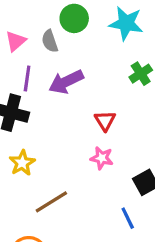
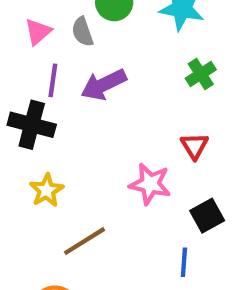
red triangle: (105, 121) -> (194, 146), moved
pink star: (102, 158) -> (150, 184), size x1.4
blue line: (128, 218) -> (184, 262), turned 30

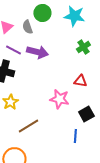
purple line: (53, 80) -> (13, 50), turned -70
purple arrow: (104, 85) -> (37, 52), turned -140
red triangle: (194, 146) -> (80, 81), turned -48

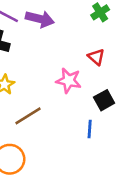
red triangle: (80, 81) -> (96, 57), turned 32

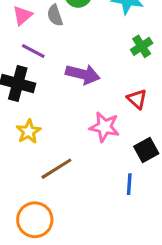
purple arrow: (40, 19) -> (83, 74), moved

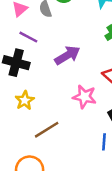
purple arrow: (83, 74) -> (67, 55), turned -45

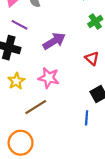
pink star: (84, 97) -> (49, 78), moved

